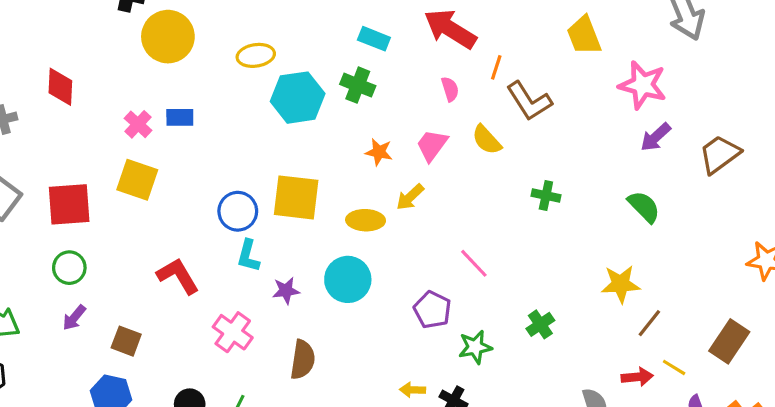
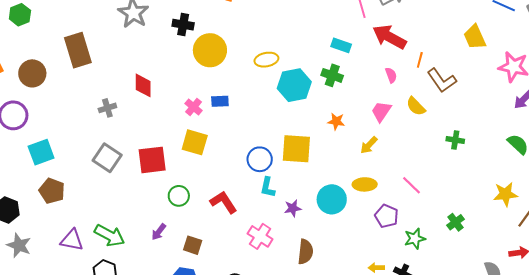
orange star: (379, 152) -> (336, 121), moved
yellow ellipse: (366, 220) -> (365, 184), moved
green circle: (69, 268) -> (179, 196), moved

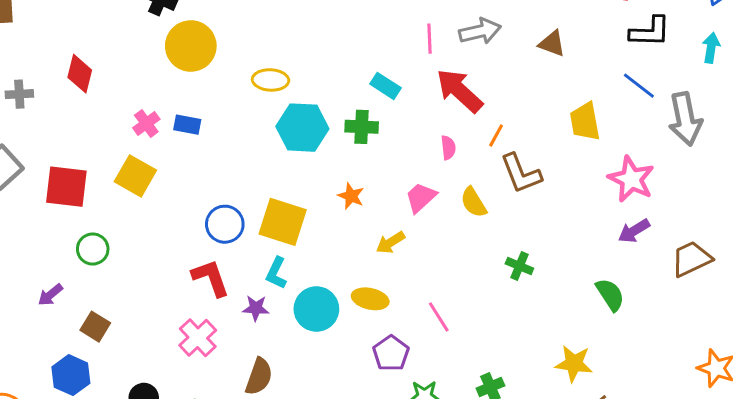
green cross: (332, 75) -> (362, 127), turned -30
cyan L-shape: (268, 187) -> (276, 273), moved
red L-shape: (224, 202) -> (211, 278), moved

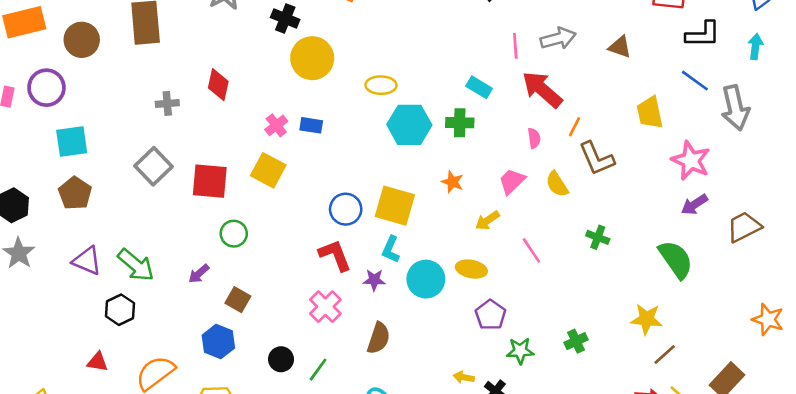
green semicircle: (610, 295) -> (676, 259), size x1.4
pink line: (439, 317) -> (531, 250), moved

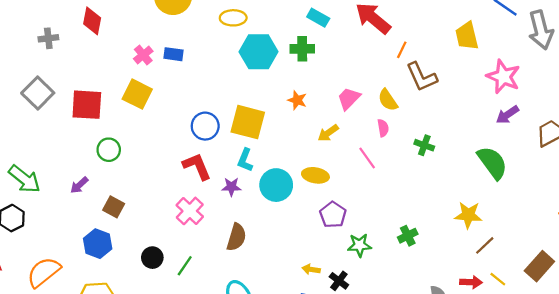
pink semicircle: (534, 138) -> (383, 128), moved

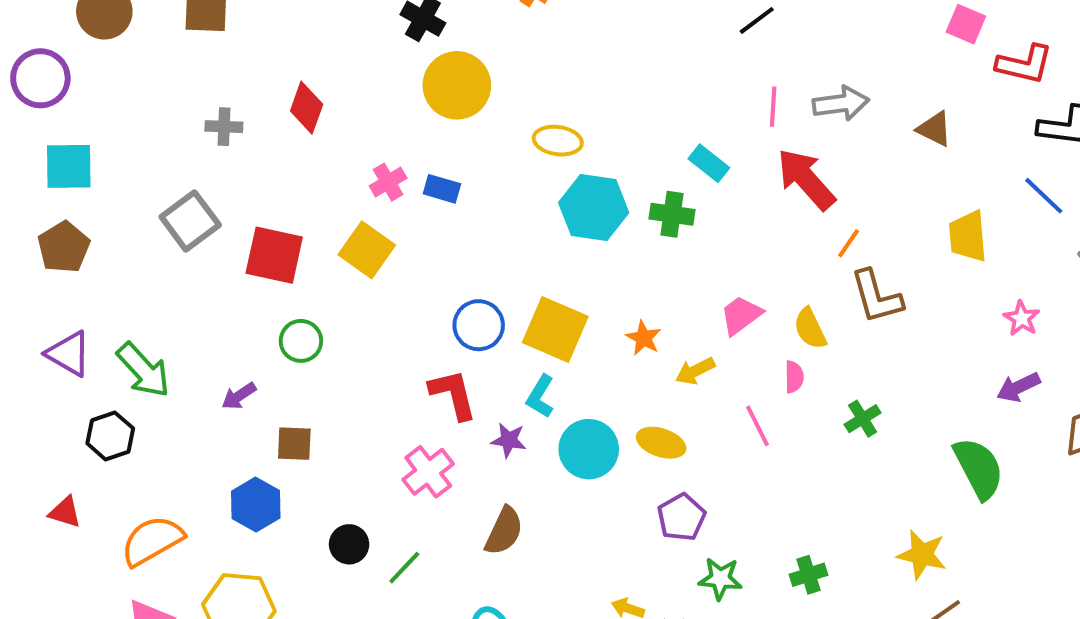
pink star: (503, 77) -> (1022, 318), size x0.6
orange star: (297, 100) -> (644, 338), moved
green cross: (424, 145) -> (863, 419), turned 30
brown square: (114, 207) -> (294, 444), turned -35

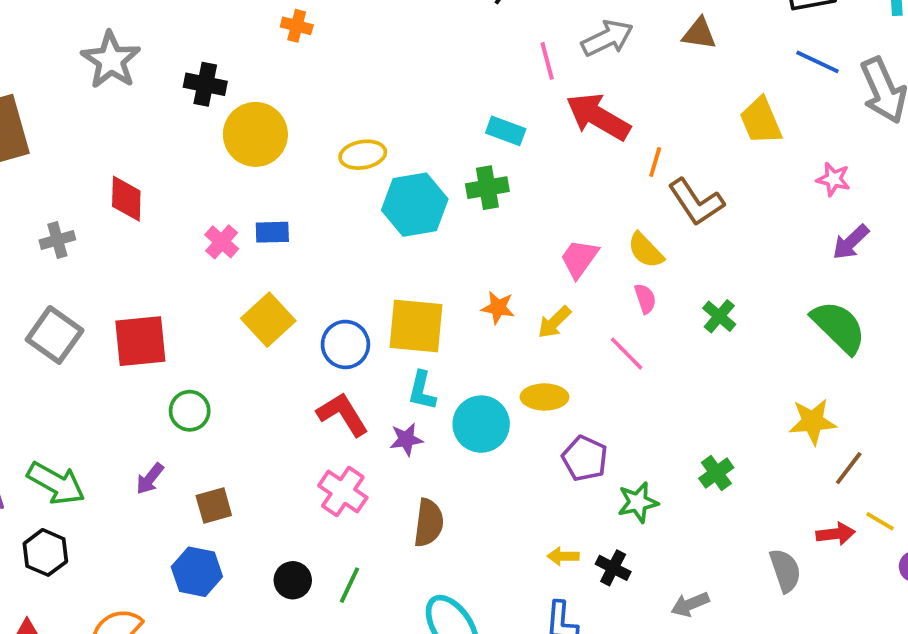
yellow square: (367, 250) -> (268, 320), moved, turned 30

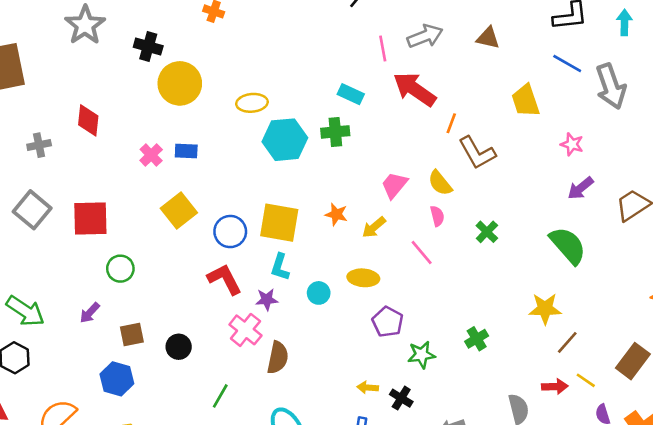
cyan circle: (481, 424) -> (319, 293), size x0.6
pink cross: (343, 492) -> (245, 330), moved
black circle: (293, 580) -> (179, 347), moved

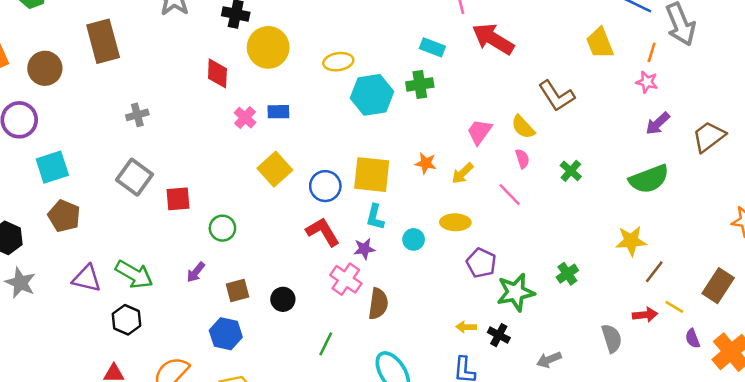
red diamond: (88, 120) -> (217, 73), moved
orange line: (451, 123) -> (652, 52), moved
red square: (90, 218) -> (178, 199), moved, size x0.7
green semicircle: (568, 245) -> (649, 179), turned 114
green star: (421, 355) -> (516, 292), size x1.4

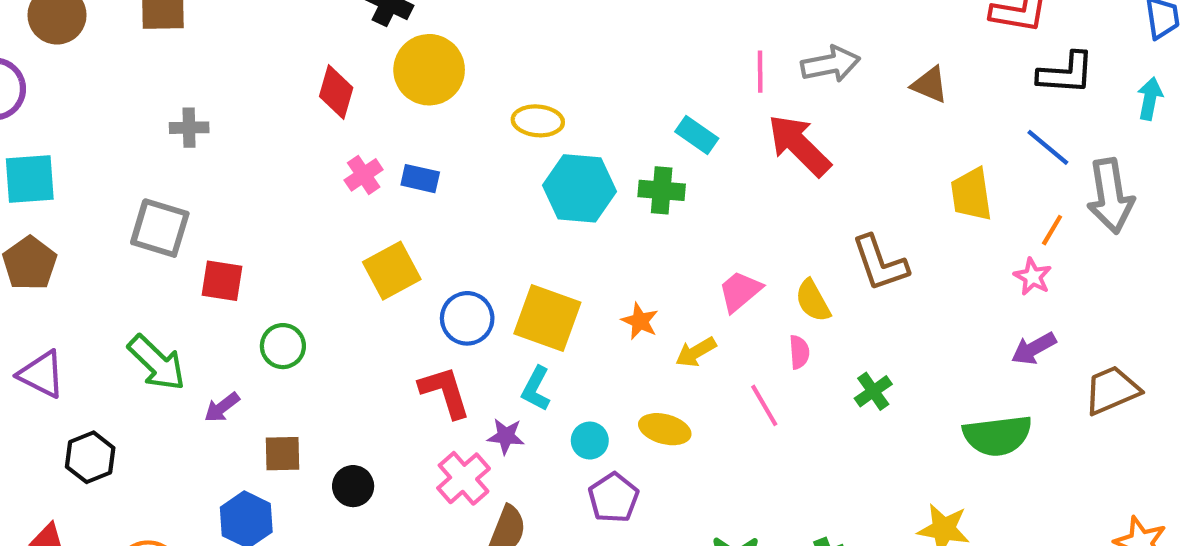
gray square: (135, 177) -> (160, 228), turned -33
purple pentagon: (481, 263) -> (613, 498), moved
green arrow: (134, 274) -> (157, 363), moved

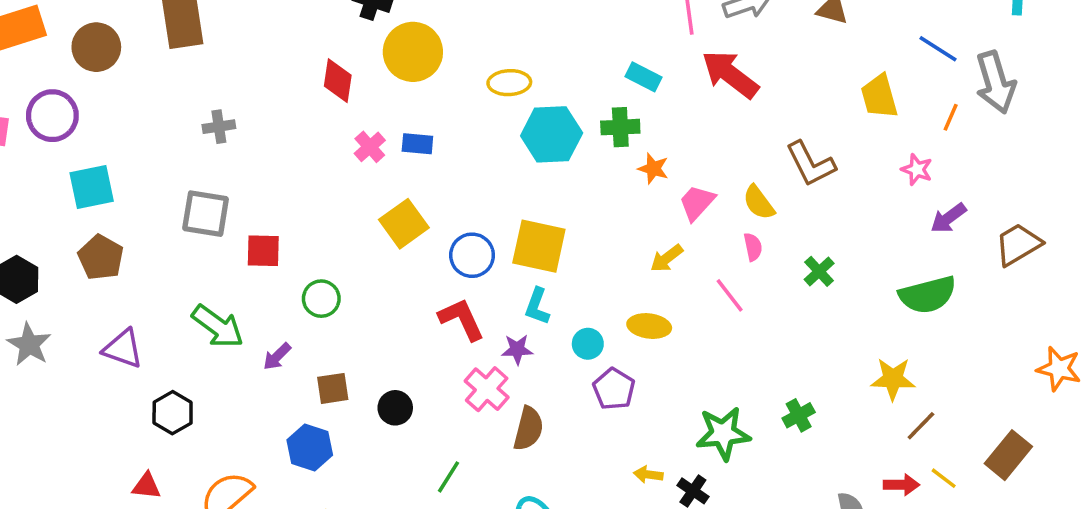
pink star: (1033, 277) -> (917, 170), moved
orange star: (640, 321) -> (653, 169), moved

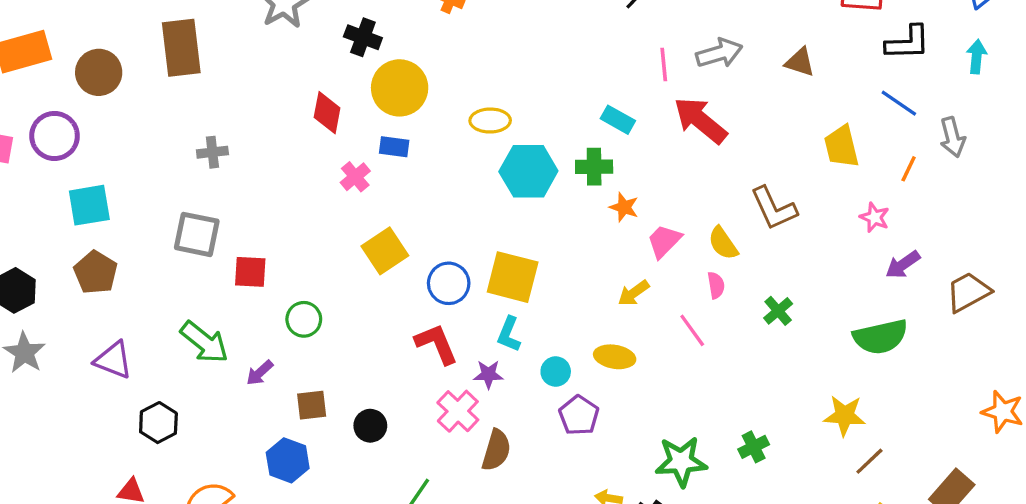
gray arrow: (996, 82) -> (952, 137), size x0.7
blue rectangle: (417, 144) -> (394, 147), moved

